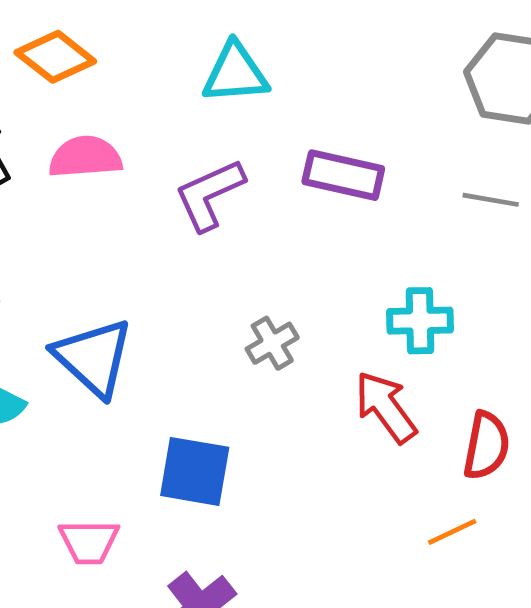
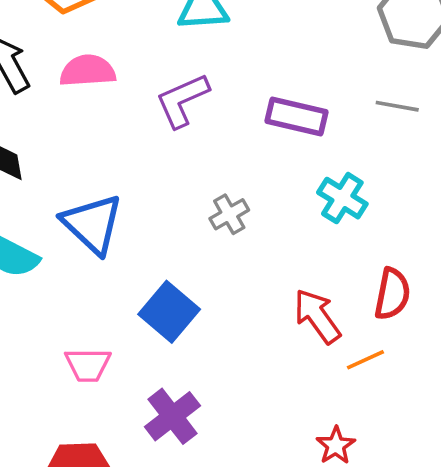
purple rectangle: (343, 175) -> (297, 117), moved
cyan cross: (420, 321) -> (342, 198), turned 33
red arrow: (386, 407) -> (317, 316), moved
blue square: (195, 471) -> (169, 312), turned 30

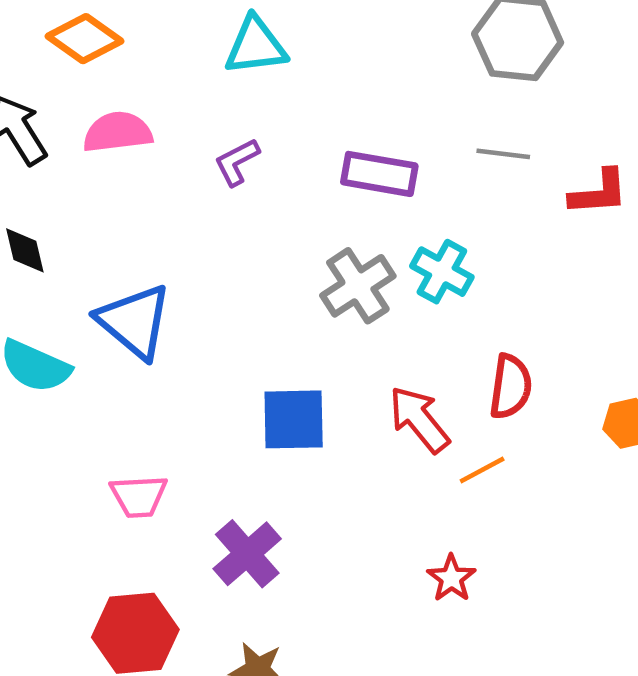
purple L-shape: (182, 100) -> (237, 162), size x0.7
gray cross: (229, 214) -> (358, 286), moved, size x1.5
blue square: (169, 312) -> (294, 419), moved, turned -38

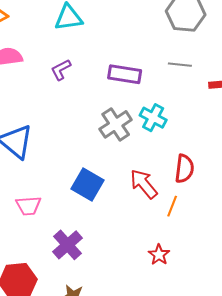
blue square: (294, 419) -> (88, 185), turned 32
orange line: (482, 470) -> (172, 206), turned -40
pink trapezoid: (139, 496) -> (28, 206), moved

